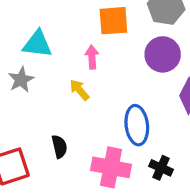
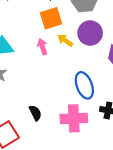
yellow arrow: (79, 90) -> (65, 40), moved

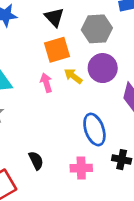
pink cross: (74, 118) -> (81, 168), size x0.7

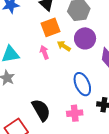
black semicircle: (36, 161) -> (41, 110), size x1.6

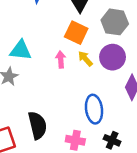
orange square: (51, 27) -> (76, 33), turned 30

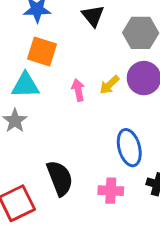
orange square: (76, 33) -> (42, 52), moved
yellow arrow: (85, 59) -> (109, 85), turned -84

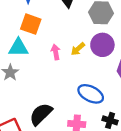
blue ellipse: (129, 148) -> (91, 94), turned -50
black semicircle: (60, 178) -> (41, 114), turned -115

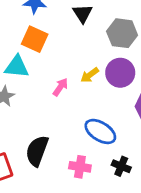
pink arrow: (56, 52) -> (60, 87), moved, turned 40
black semicircle: (41, 114) -> (37, 151), turned -30

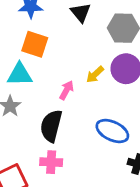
black semicircle: (37, 151) -> (51, 126), moved
pink cross: (80, 167) -> (51, 162), moved

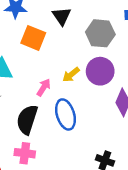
orange square: (35, 44) -> (33, 38), moved
blue ellipse: (112, 131) -> (65, 114), moved, turned 44

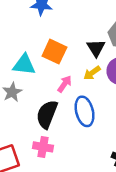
black triangle: (62, 16) -> (96, 48), moved
orange square: (33, 38) -> (54, 52), moved

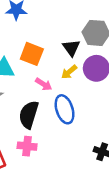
pink arrow: (65, 84) -> (44, 84), turned 91

